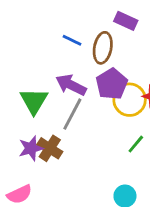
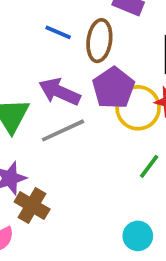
gray line: (72, 114) -> (63, 130), turned 40
brown cross: (50, 148) -> (32, 205), moved

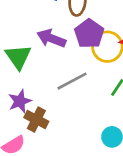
gray line: (63, 130) -> (72, 81), moved

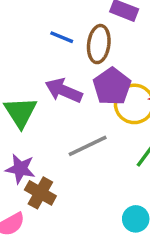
purple star: (20, 101) -> (20, 169), turned 30

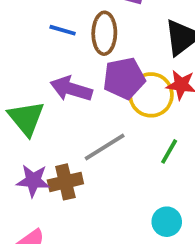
purple pentagon: (112, 86) -> (124, 78), turned 30
brown cross: (40, 193) -> (65, 182), moved, turned -36

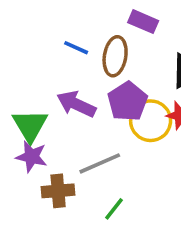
purple pentagon: (124, 78) -> (128, 101), turned -30
green line: (169, 151) -> (114, 209), moved
purple star: (33, 181) -> (31, 157), moved

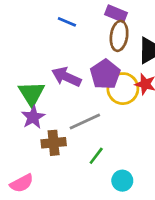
blue line: (76, 48) -> (67, 22), moved
brown ellipse: (115, 56) -> (119, 36), moved
purple star: (31, 157) -> (33, 117), turned 30

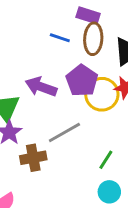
blue line: (67, 22) -> (60, 38), moved
green line: (96, 156) -> (106, 160), moved

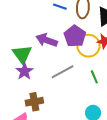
brown cross: (33, 158) -> (34, 102), moved
green line: (106, 160) -> (94, 77), moved, turned -56

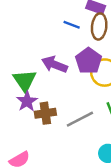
gray line: (63, 72) -> (80, 119), moved
brown cross: (34, 102) -> (45, 113), moved

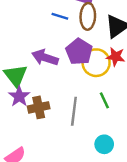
gray line: (80, 119) -> (74, 111), turned -52

